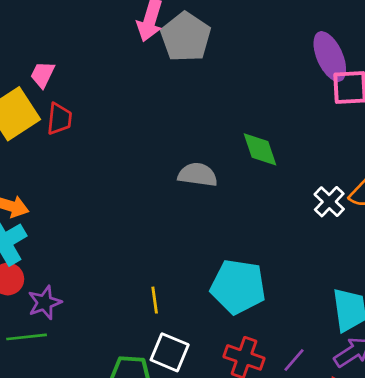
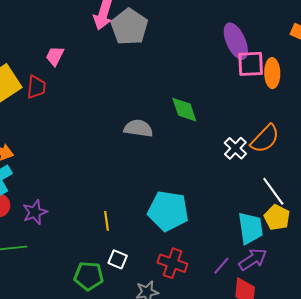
pink trapezoid: (43, 75) -> (55, 56), moved
purple star: (45, 303) -> (35, 212), moved
white square: (170, 352) -> (118, 259), size x0.7
purple line: (294, 360) -> (221, 266), moved

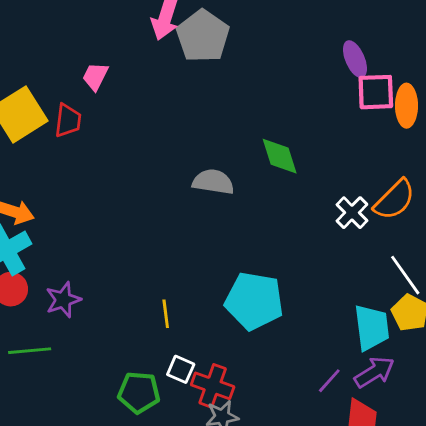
purple ellipse: (236, 41) -> (355, 59), size x0.7
red cross: (172, 263) -> (213, 386), moved

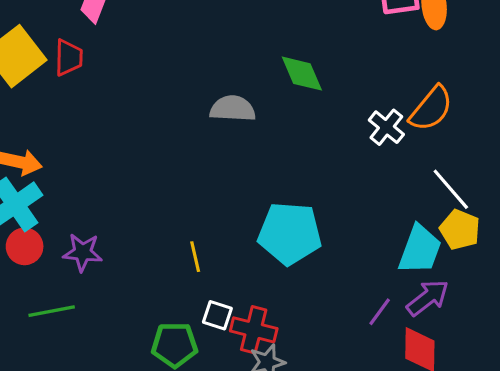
purple star: (63, 300) -> (83, 252), turned 30
cyan trapezoid: (372, 327) -> (420, 250), turned 33

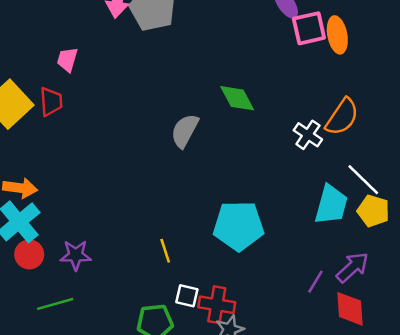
gray semicircle: (233, 109) -> (185, 131), turned -60
cyan trapezoid: (420, 250) -> (331, 205), moved

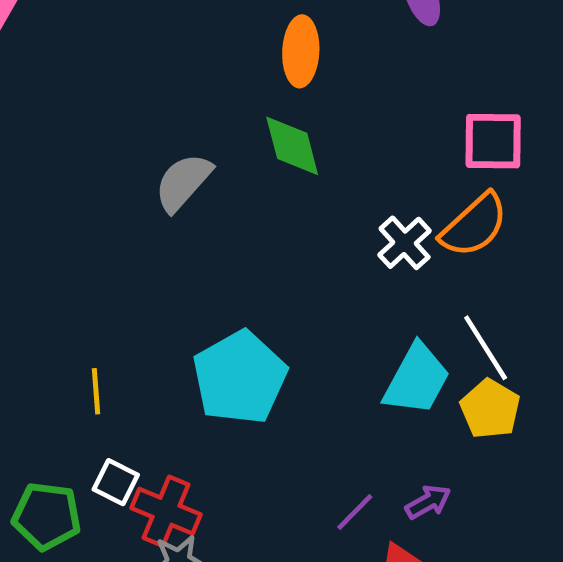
pink square: (309, 28) -> (493, 141), moved
orange ellipse: (337, 35) -> (301, 51), moved
cyan pentagon: (239, 226) -> (240, 378), turned 30
purple arrow: (352, 267) -> (428, 502), size x0.7

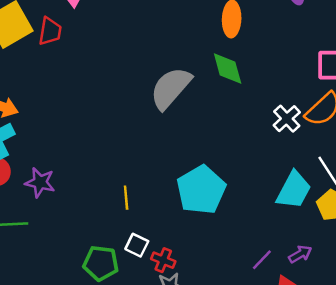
gray semicircle: (183, 182) -> (171, 88), size x1.4
red cross: (166, 511) -> (163, 260), size x0.7

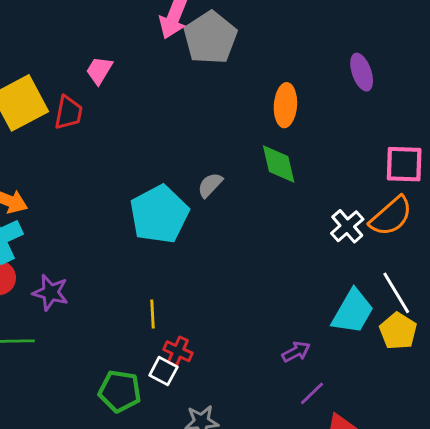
gray semicircle: (171, 88) -> (210, 185), size x0.5
cyan pentagon: (201, 190) -> (159, 214), moved
purple arrow: (300, 254) -> (296, 352), moved
red cross: (163, 260) -> (178, 351), moved

